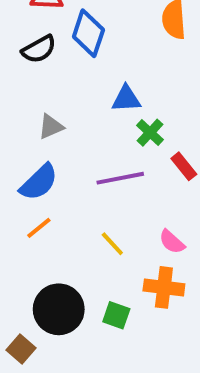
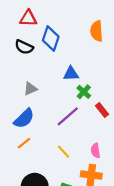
black semicircle: (39, 49) -> (24, 47), turned 54
purple line: (120, 178) -> (68, 116), turned -30
pink semicircle: (172, 242) -> (95, 151), turned 40

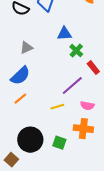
purple line: (68, 116) -> (72, 86), moved
pink semicircle: (95, 151) -> (87, 106), turned -72
yellow line: (63, 152) -> (57, 107), turned -64

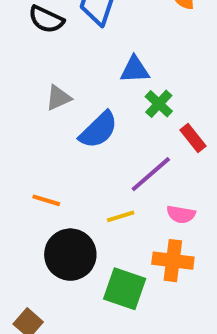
blue semicircle: (20, 76) -> (99, 130), moved
orange line: (20, 99) -> (46, 200), turned 56
black circle: (30, 140) -> (70, 255), moved
green square: (59, 143) -> (125, 289), size x1.5

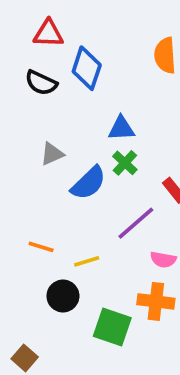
green cross: (159, 104) -> (125, 163), moved
yellow line: (121, 216) -> (87, 261), moved
black circle: (70, 255) -> (63, 296), size x0.7

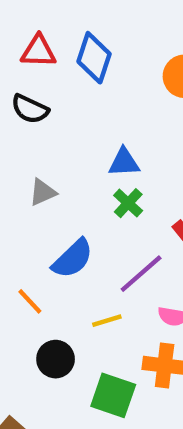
blue diamond: (87, 68) -> (94, 58), moved
blue semicircle: (88, 183) -> (73, 259), moved
orange line: (41, 247) -> (30, 301), turned 30
yellow line: (87, 261) -> (107, 321), moved

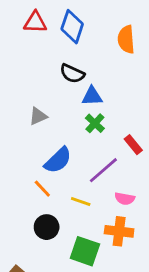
black semicircle: (30, 109) -> (72, 74), moved
orange line: (30, 301) -> (42, 189), moved
yellow line: (107, 321) -> (81, 201), turned 36

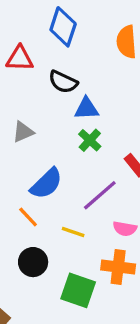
red triangle: (35, 22) -> (20, 58), moved

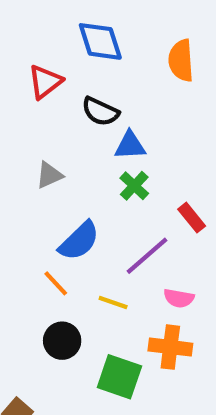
blue diamond: (63, 27) -> (100, 41), turned -36
red triangle: (20, 58) -> (45, 82), turned -40

